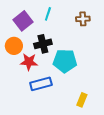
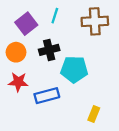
brown cross: (83, 19) -> (95, 21), size x1.6
red star: (29, 62) -> (18, 82), moved

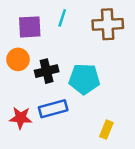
purple square: (26, 24) -> (30, 27), turned 35
black cross: (49, 50) -> (47, 71), moved
red star: (18, 82) -> (21, 118), moved

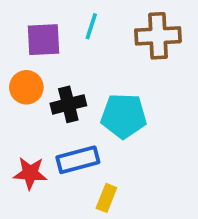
yellow rectangle: (106, 130) -> (106, 198), moved

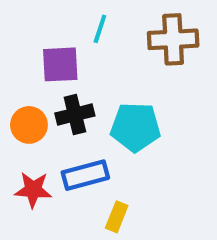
purple square: (44, 40) -> (60, 64), moved
orange circle: (26, 87) -> (29, 125), moved

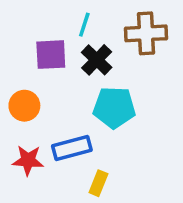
black cross: (75, 115) -> (97, 60), moved, turned -32

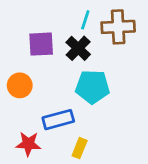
cyan line: (84, 25) -> (85, 20), moved
red star: (28, 160) -> (28, 144), moved

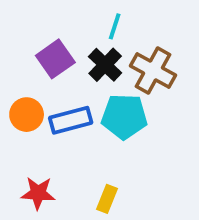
brown cross: (118, 27) -> (153, 70), moved, turned 32
purple square: (41, 44) -> (55, 59), turned -32
blue rectangle: (58, 120) -> (71, 120), moved

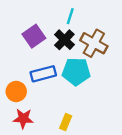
orange circle: (27, 115) -> (16, 91), moved

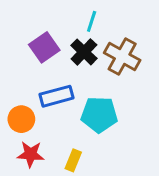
cyan pentagon: (76, 71) -> (99, 115), moved
yellow rectangle: (66, 122) -> (73, 160), moved

